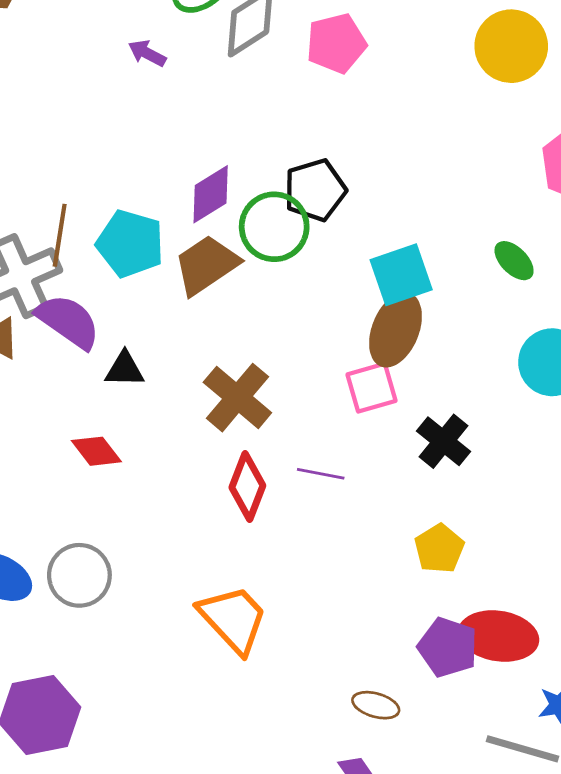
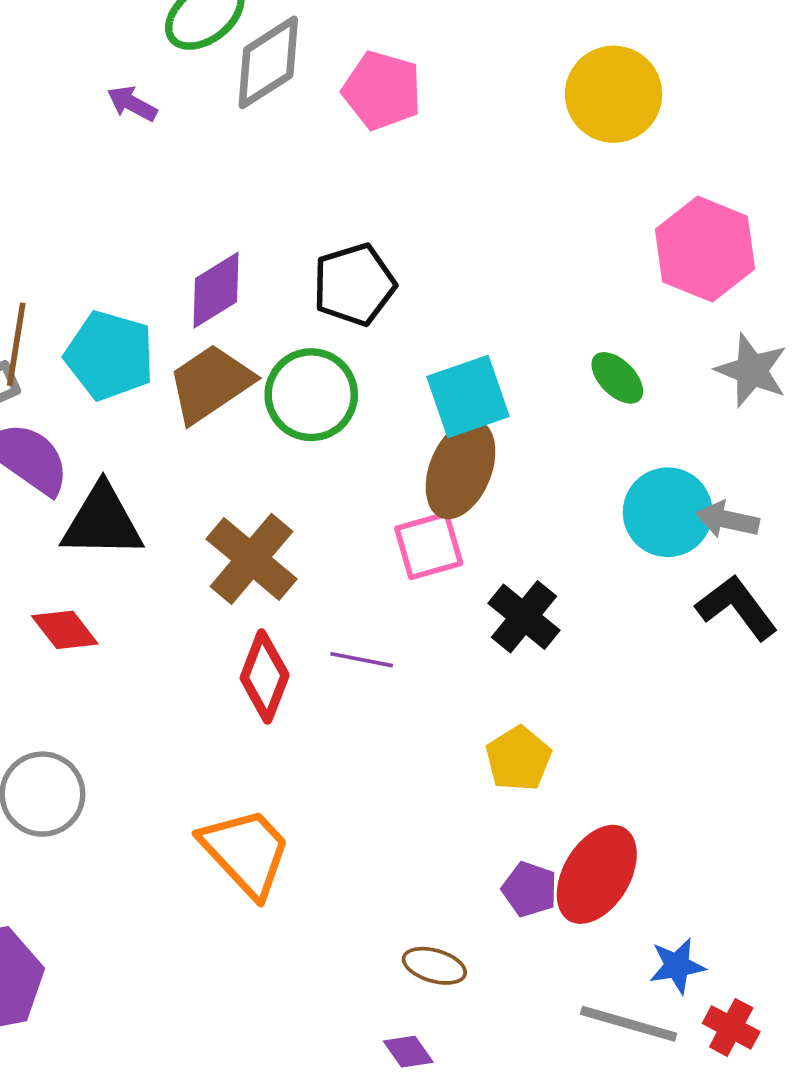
pink pentagon: (336, 43) -> (382, 90), turned 30
green circle: (274, 227) -> (311, 395), moved
black triangle: (125, 369) -> (102, 522), size x1.6
red ellipse: (499, 636) -> (597, 874), turned -68
purple pentagon: (448, 647) -> (530, 889), size x0.7

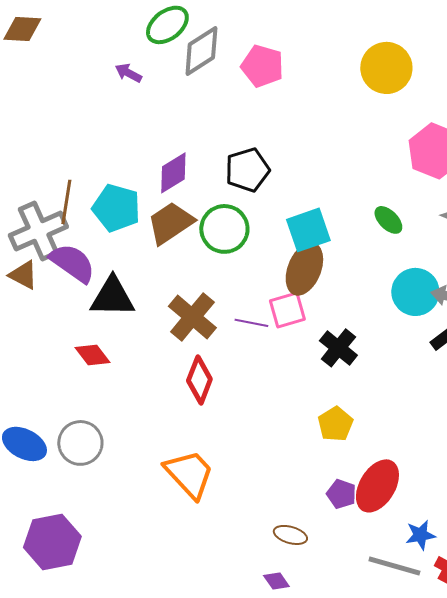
purple line: (362, 660) -> (251, 323), moved

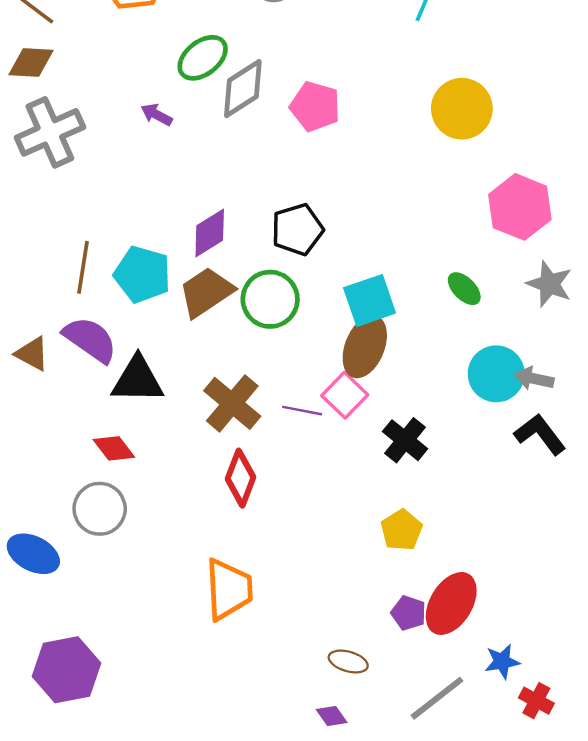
gray cross: (38, 231) -> (50, 132), moved
pink square: (287, 310) -> (345, 395), turned -30
gray circle: (80, 443) -> (100, 509), moved
orange trapezoid: (189, 474) -> (229, 589), turned 40
gray line: (394, 566) -> (437, 698), moved, turned -54

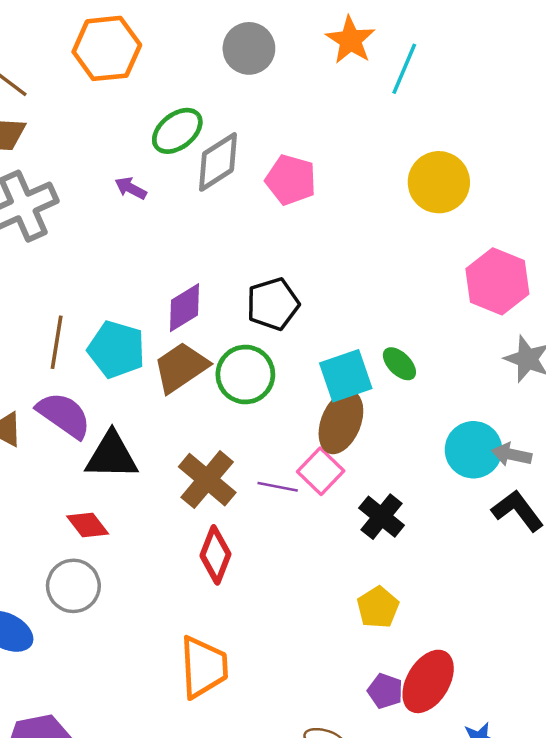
green ellipse: (464, 289) -> (399, 364), moved

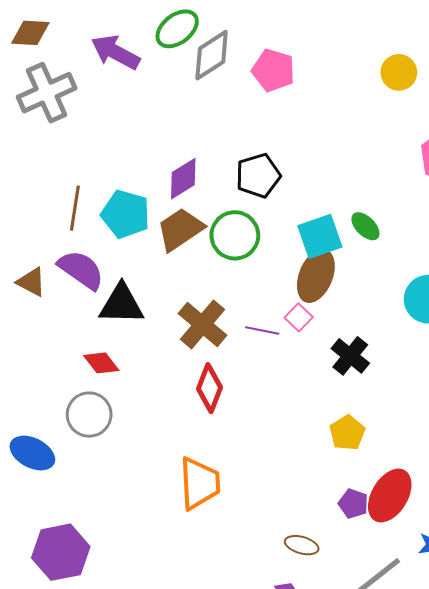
yellow circle: (439, 182) -> (399, 72), size x0.7
purple arrow: (131, 188) -> (115, 52), moved, size x1.8
pink square: (321, 471) -> (299, 317), size x0.7

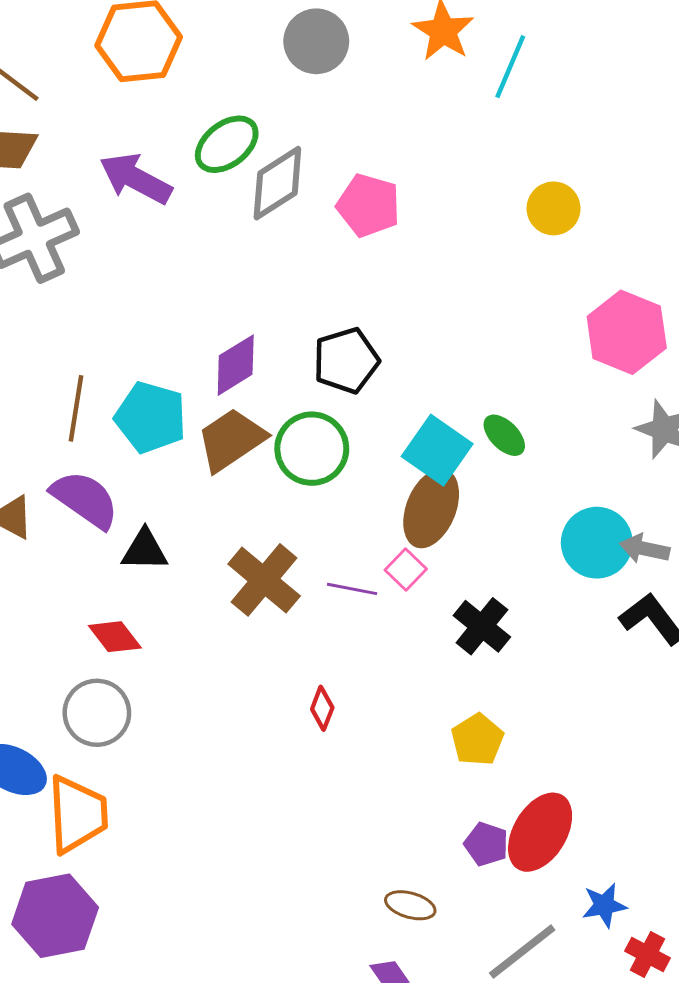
cyan square: (320, 236) -> (437, 450), turned -36
black triangle: (121, 304) -> (145, 550), size x0.7
red diamond: (210, 388) -> (322, 708), moved, size x0.6
orange trapezoid: (199, 483) -> (77, 814), moved

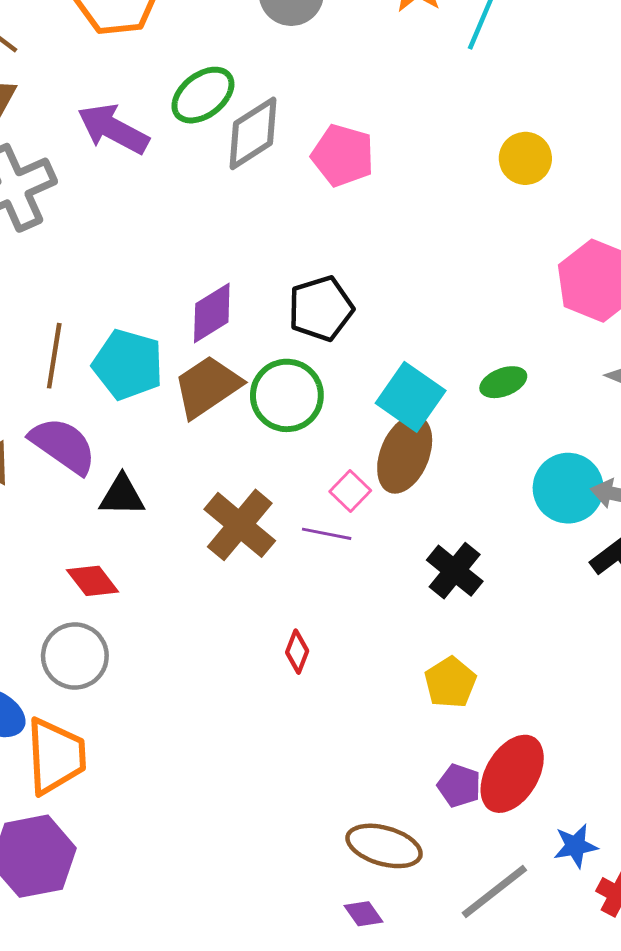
green ellipse: (504, 435) -> (503, 382), moved, turned -66
pink square: (406, 570) -> (350, 491), moved
brown ellipse: (410, 905) -> (384, 846), size x1.5

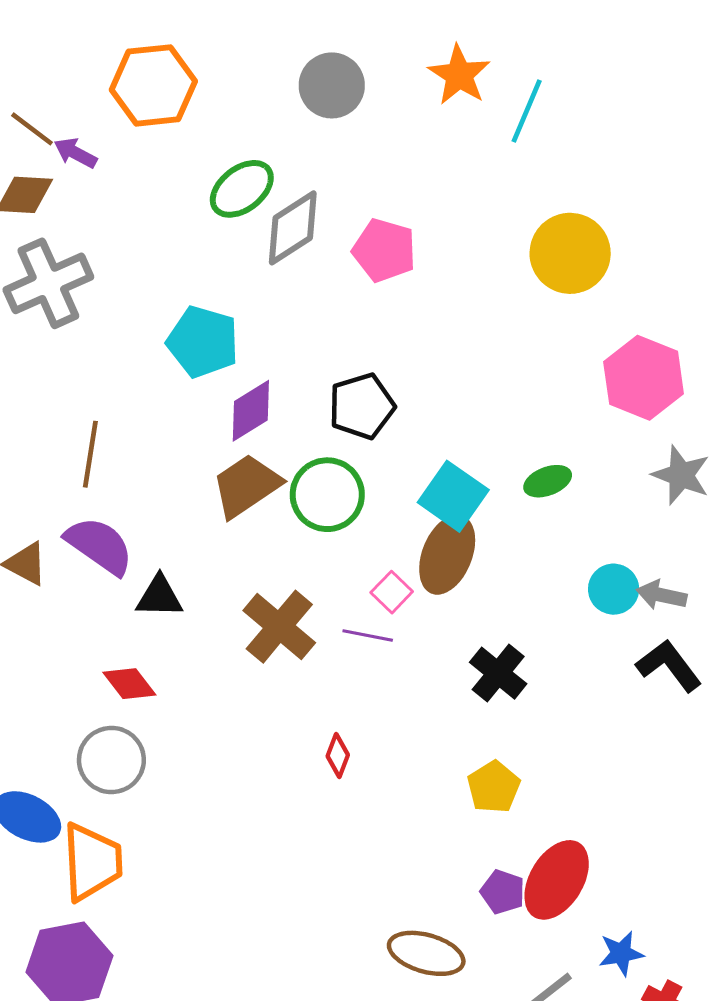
purple arrow: (113, 129) -> (75, 153), moved, size x0.6
yellow circle: (525, 158) -> (570, 253), size x1.5
cyan pentagon: (128, 364) -> (203, 342), moved
cyan circle: (568, 488) -> (614, 589), size x0.7

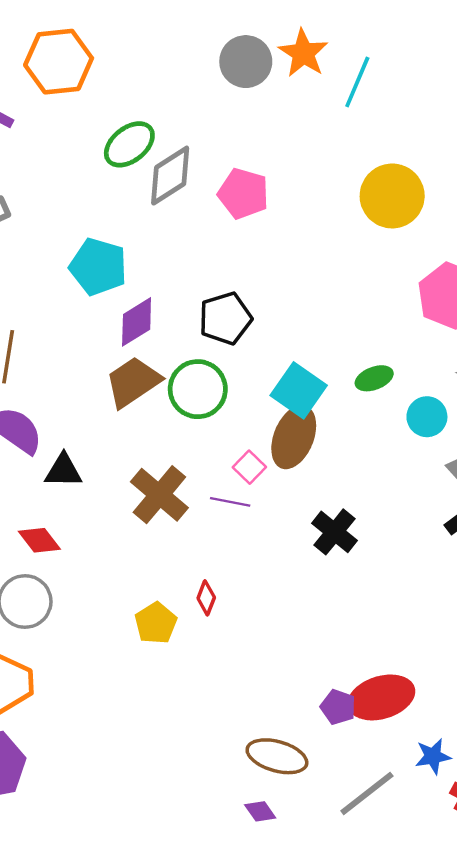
gray circle: (332, 85) -> (246, 62), moved
cyan circle: (614, 589) -> (427, 417), moved
yellow pentagon: (494, 787) -> (156, 623), moved
red ellipse: (557, 880) -> (381, 697), turned 42

